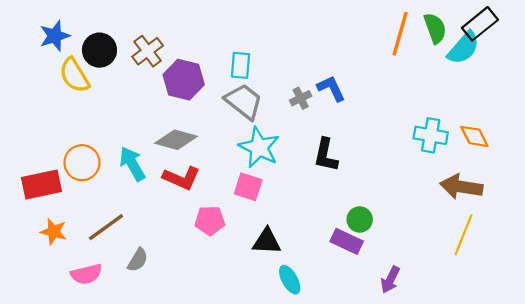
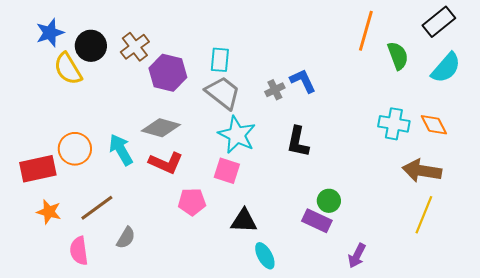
green semicircle: (435, 28) -> (398, 56), moved
cyan semicircle: (464, 48) -> (446, 68), moved
pink semicircle: (86, 274) -> (79, 251), turned 96

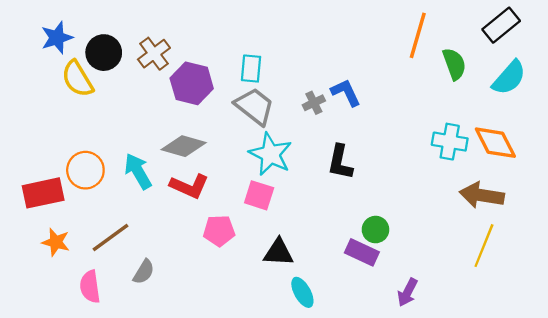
orange diamond: (434, 125) -> (495, 143), size x1.4

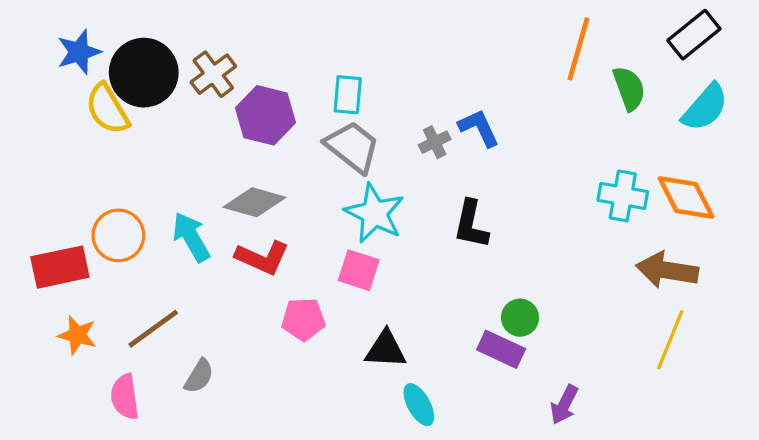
black circle: (104, 53) -> (144, 73), size x1.4

